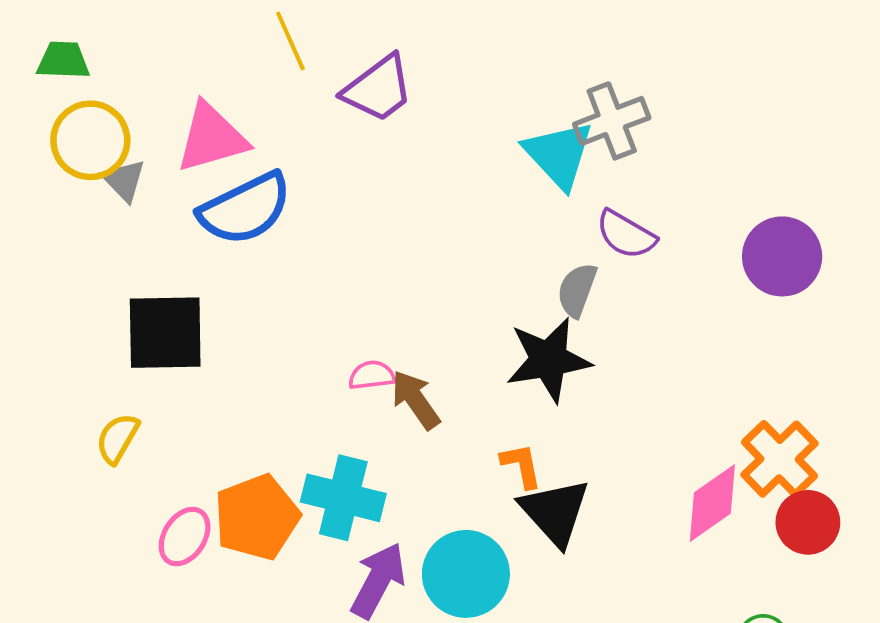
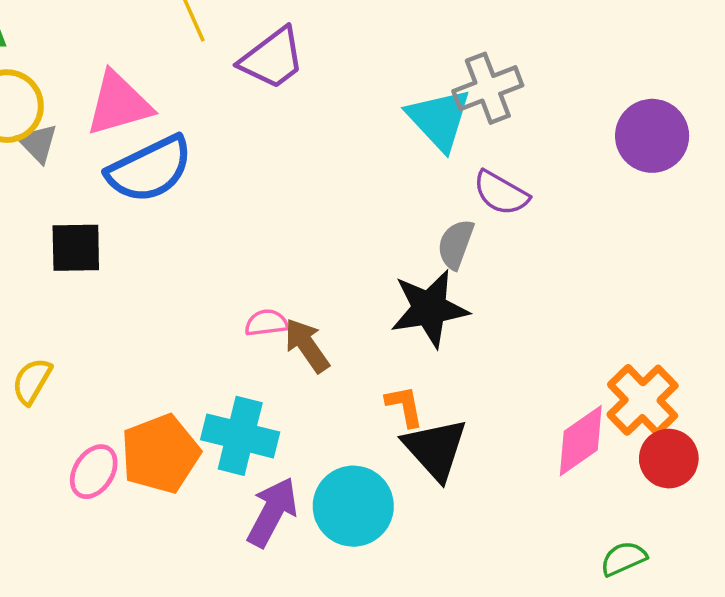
purple circle: (782, 256) -> (652, 136), moved
black square: (165, 333) -> (76, 248), moved, size x0.7

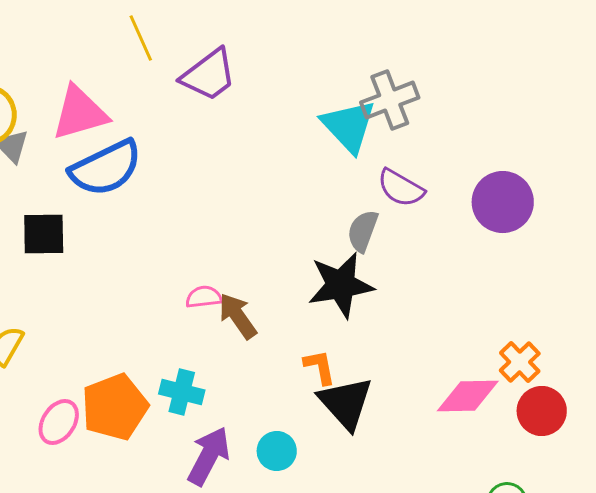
purple circle: (652, 136) -> (503, 202), moved
orange cross: (643, 400) -> (520, 362), size x0.7
cyan cross: (240, 436) -> (182, 392), size x0.7
pink diamond: (581, 441) -> (468, 396), turned 34
cyan circle: (353, 506) -> (277, 451), size x0.6

